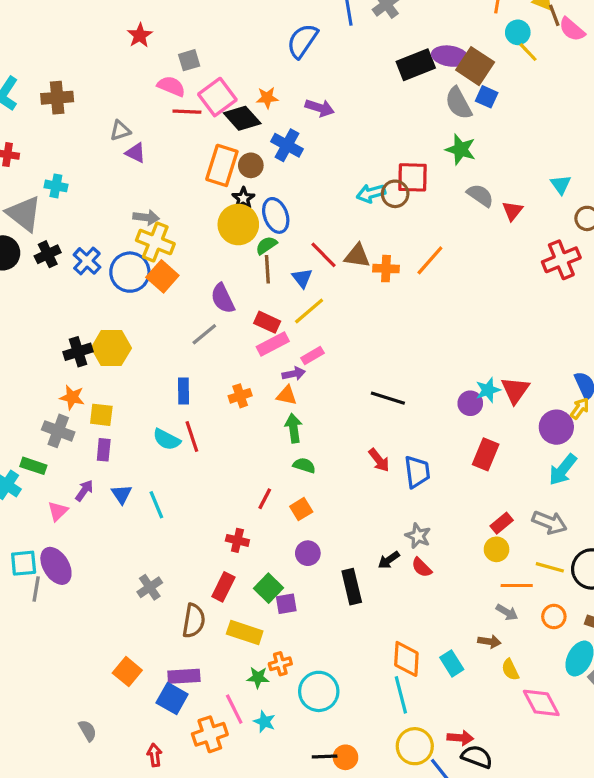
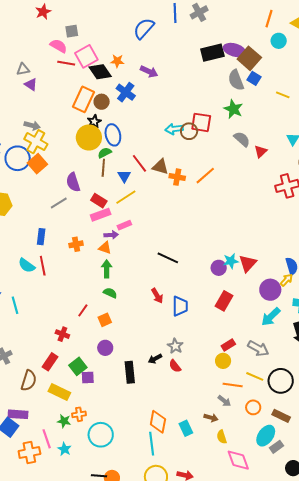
yellow line: (528, 52) -> (283, 95), moved, turned -32

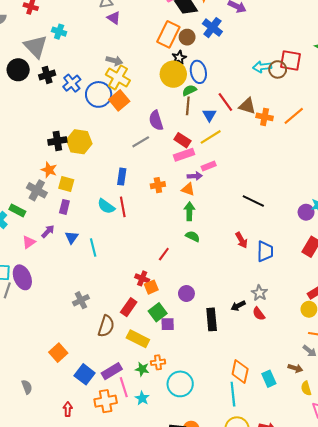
orange square: (105, 320) -> (151, 287), moved
purple rectangle: (18, 414) -> (112, 371), moved, turned -36

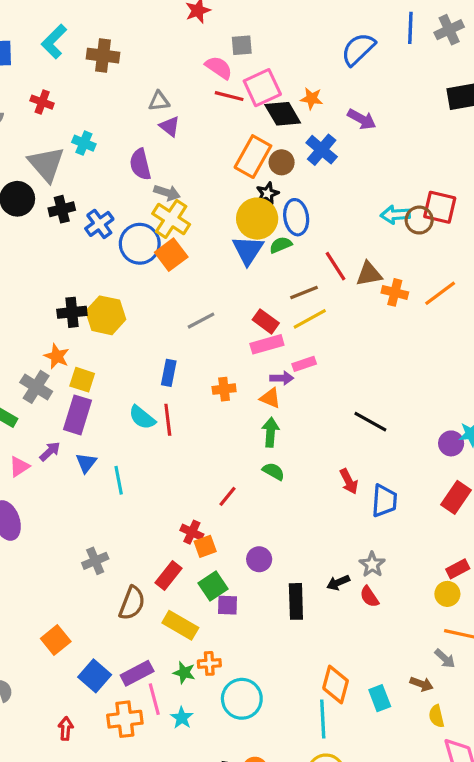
brown line: (188, 106) -> (304, 292), moved, turned 60
brown triangle: (247, 106) -> (369, 274), turned -30
blue triangle: (209, 115) -> (248, 250), moved, size x1.5
purple semicircle: (156, 120) -> (140, 164), moved
purple rectangle: (64, 207) -> (77, 415), size x1.6

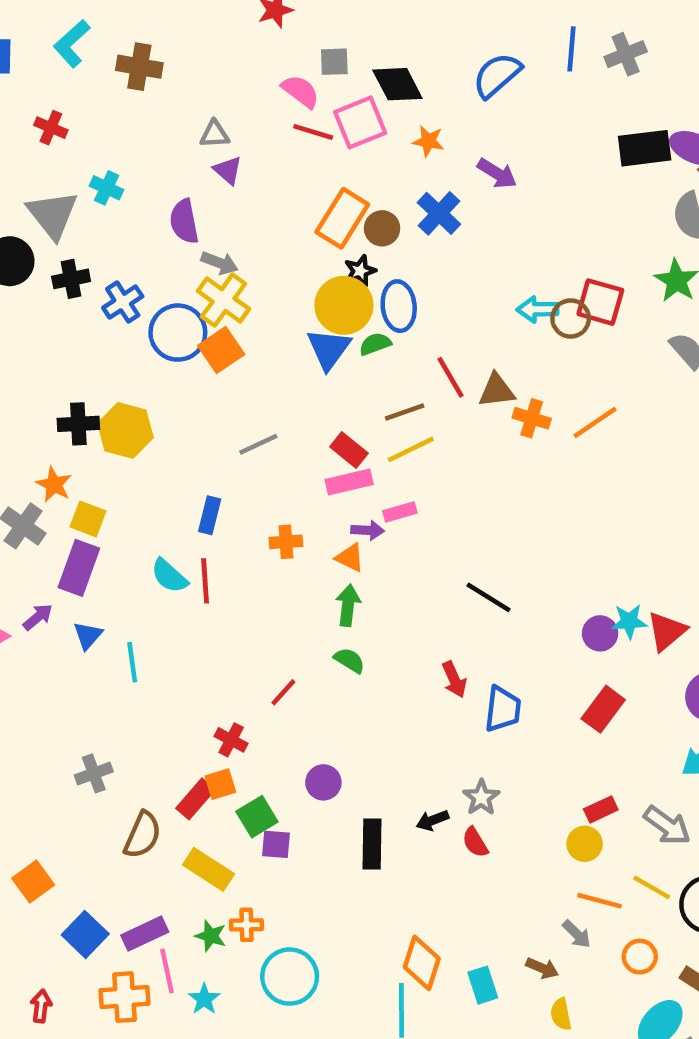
black diamond: (283, 114) -> (397, 84), moved
orange square: (205, 546) -> (220, 784), moved

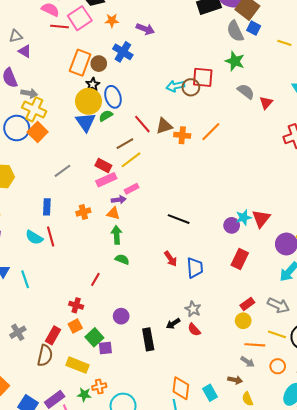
red rectangle: (195, 799) -> (53, 335), moved

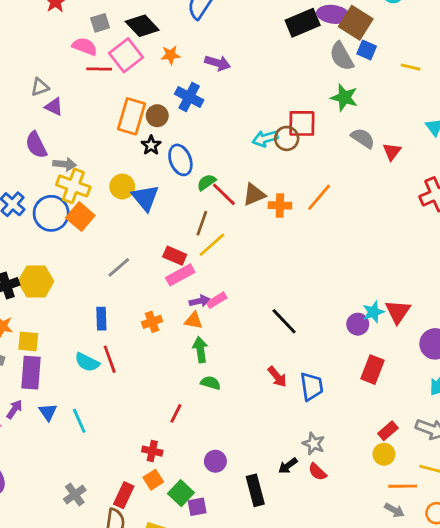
yellow circle: (88, 101) -> (122, 187), moved, size x0.7
green semicircle: (106, 116) -> (206, 182), moved
brown line: (125, 144) -> (202, 223), turned -36
pink rectangle: (132, 189) -> (217, 300), moved
black line: (179, 219) -> (284, 321), turned 30

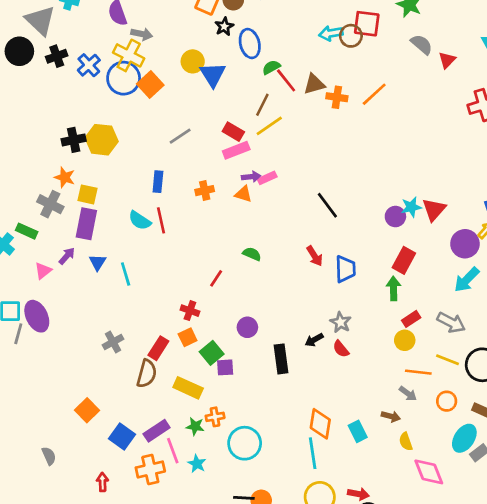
yellow cross: (73, 186) -> (129, 55), moved
green arrow: (200, 350) -> (394, 288), moved

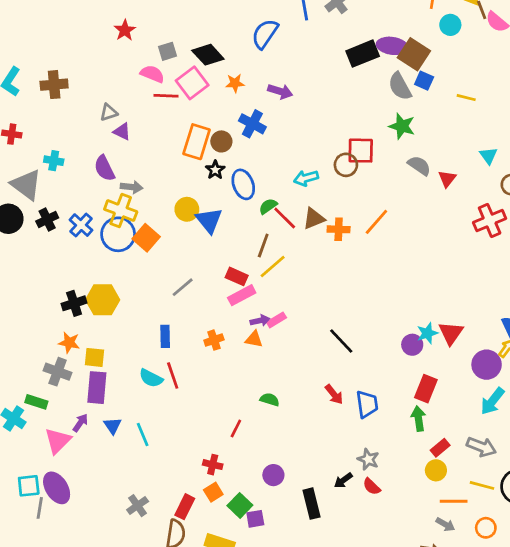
cyan arrow: (331, 33) -> (306, 178), moved
pink triangle: (43, 271) -> (58, 441), size x1.5

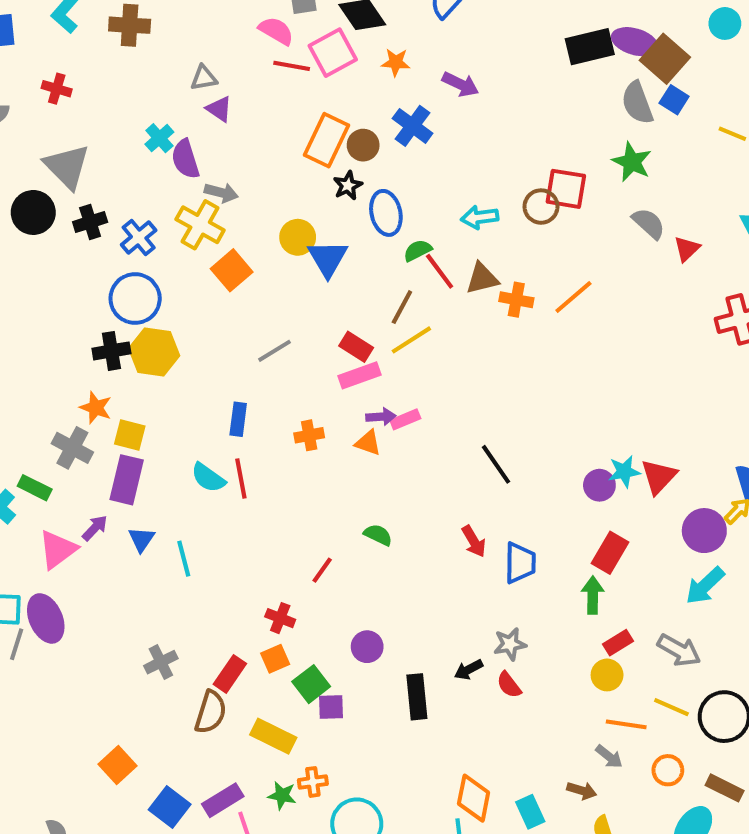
cyan cross: (54, 161) -> (159, 138), moved, turned 30
blue circle: (118, 234) -> (135, 299), moved
gray star: (368, 459) -> (510, 644), turned 30

